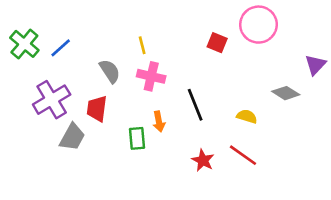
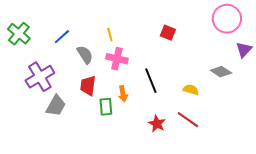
pink circle: (259, 25) -> (227, 19), moved
blue line: (61, 48) -> (62, 37), moved
red trapezoid: (97, 109) -> (88, 86), moved

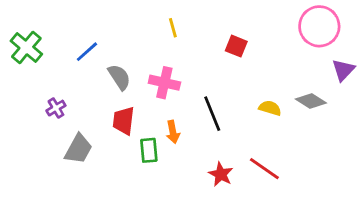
yellow line: (110, 35) -> (173, 28), moved
purple cross: (40, 77) -> (56, 108), size x0.5
yellow semicircle: (191, 90) -> (270, 108), moved

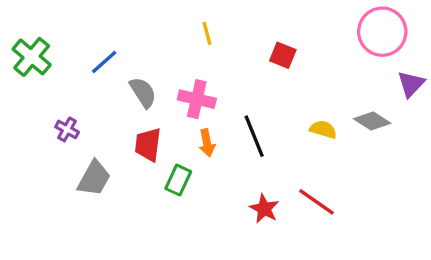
purple cross: (56, 108) -> (67, 129), turned -30
orange arrow: (173, 132) -> (207, 143), moved
green rectangle: (149, 150) -> (178, 180), turned 30

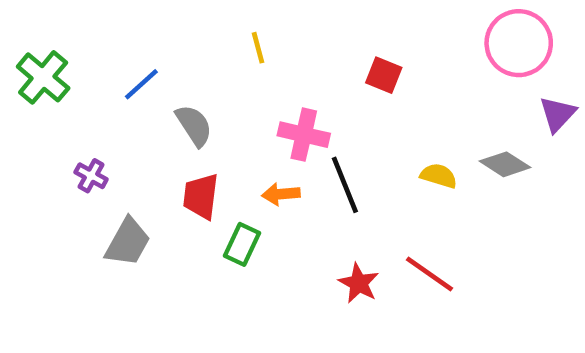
yellow line: (207, 33) -> (258, 48), moved
pink cross: (197, 99) -> (304, 135), moved
orange arrow: (207, 143) -> (281, 194), turned 96

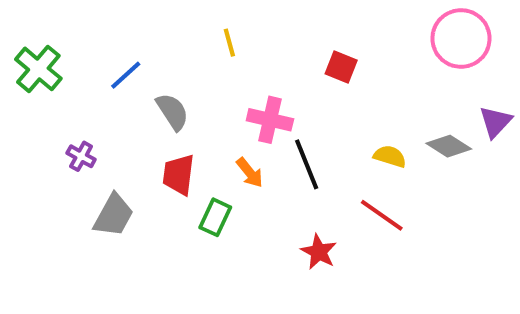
purple triangle: (558, 114) -> (496, 122), moved
orange arrow: (281, 194) -> (250, 173), turned -124
red line: (430, 274) -> (382, 215), moved

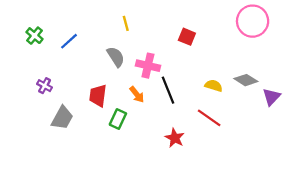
green cross: (38, 69) -> (34, 36), moved, size x0.7
gray semicircle: (172, 112) -> (116, 57), moved
purple triangle: (496, 122) -> (271, 97), moved

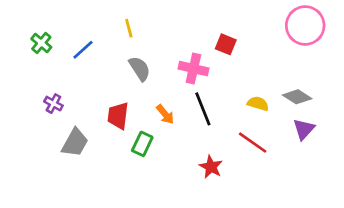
yellow line: (126, 23) -> (129, 28), moved
pink cross: (148, 66) -> (193, 69), moved
purple triangle: (271, 97) -> (304, 129), moved

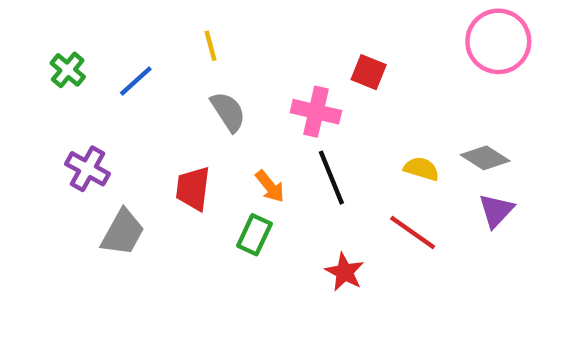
purple cross: (53, 104) -> (88, 169), size x1.4
green rectangle: (142, 144) -> (254, 235), moved

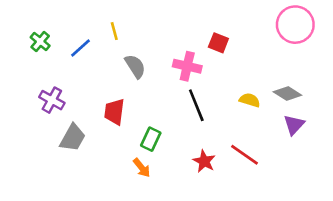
yellow line: (211, 46) -> (114, 31), moved
orange arrow: (270, 186) -> (142, 168), moved
red line: (413, 232) -> (244, 155), moved

